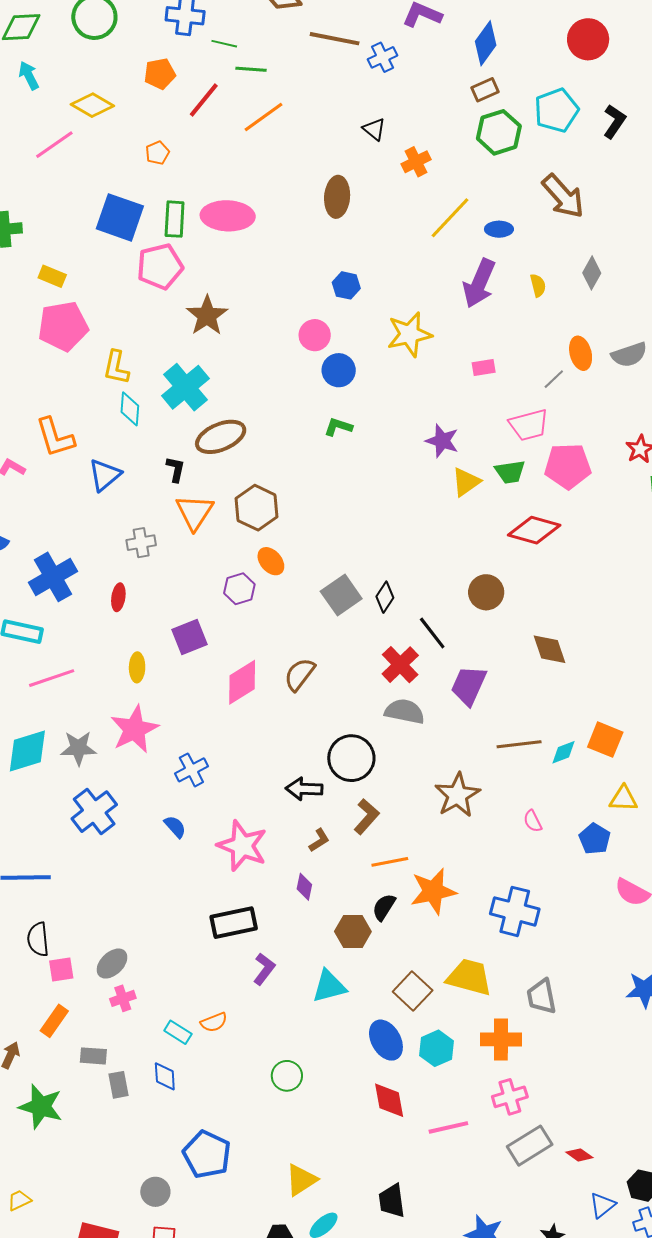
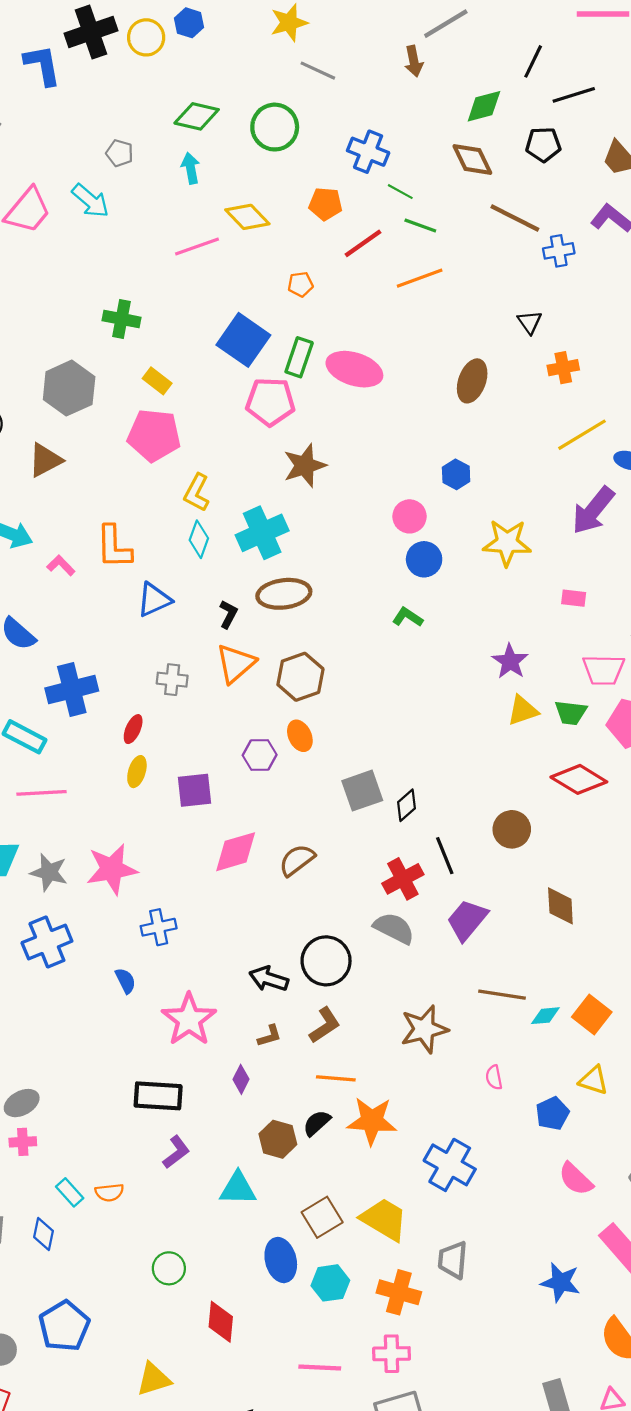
yellow ellipse: (137, 667) -> (137, 772), moved
red diamond: (389, 1100) -> (221, 1322), moved

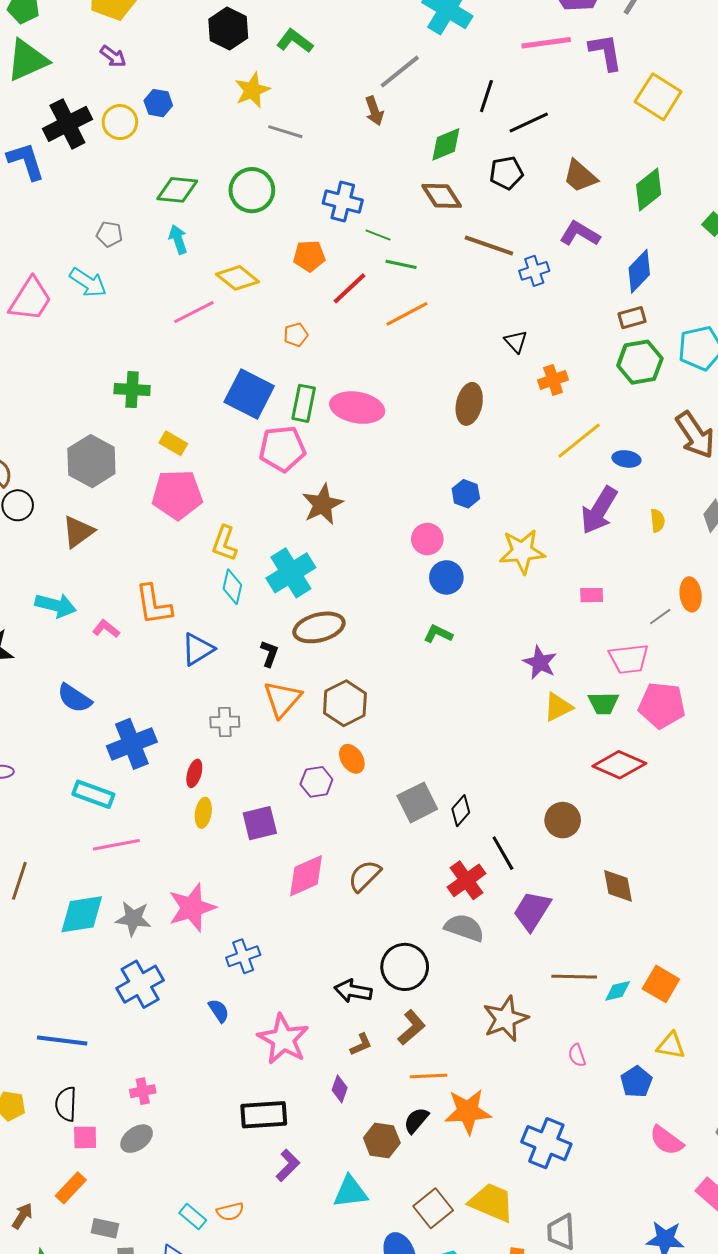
pink cross: (23, 1142) -> (143, 1091), moved

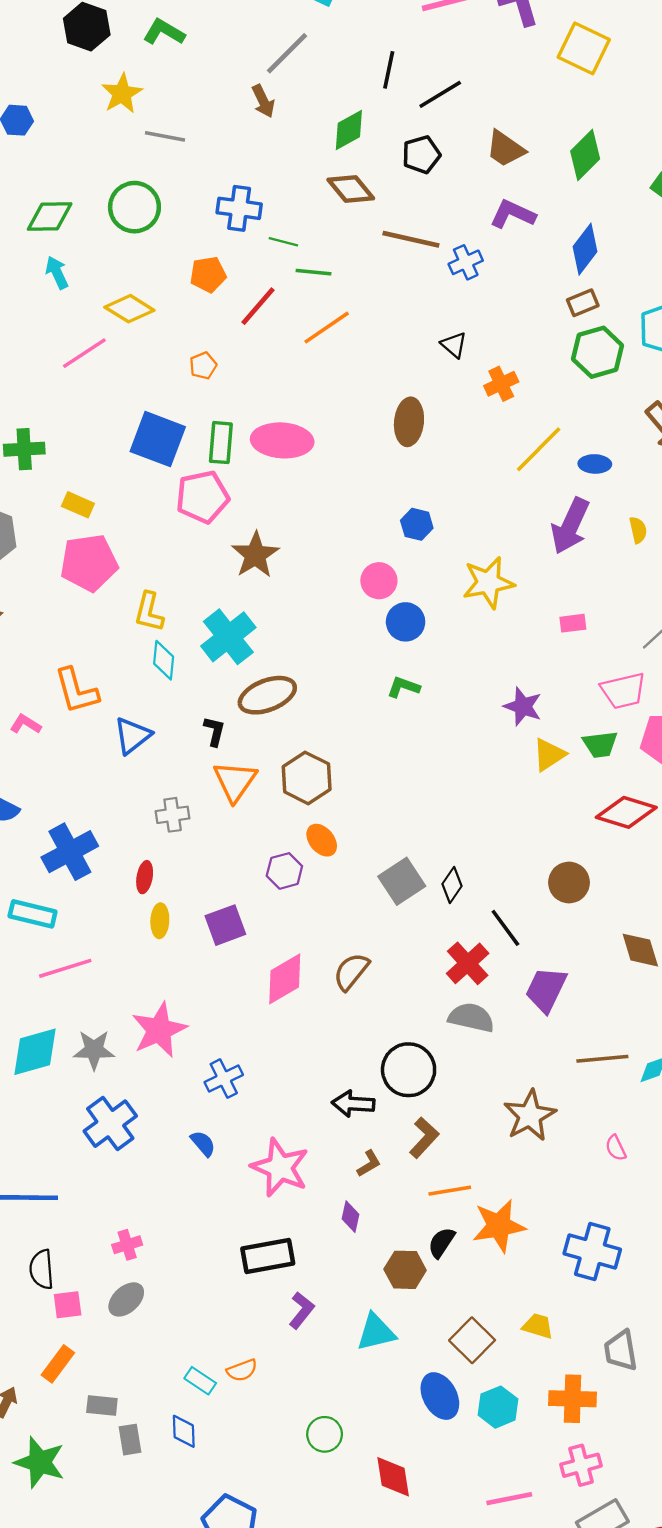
yellow trapezoid: (492, 1202) -> (538, 1326), size x0.6

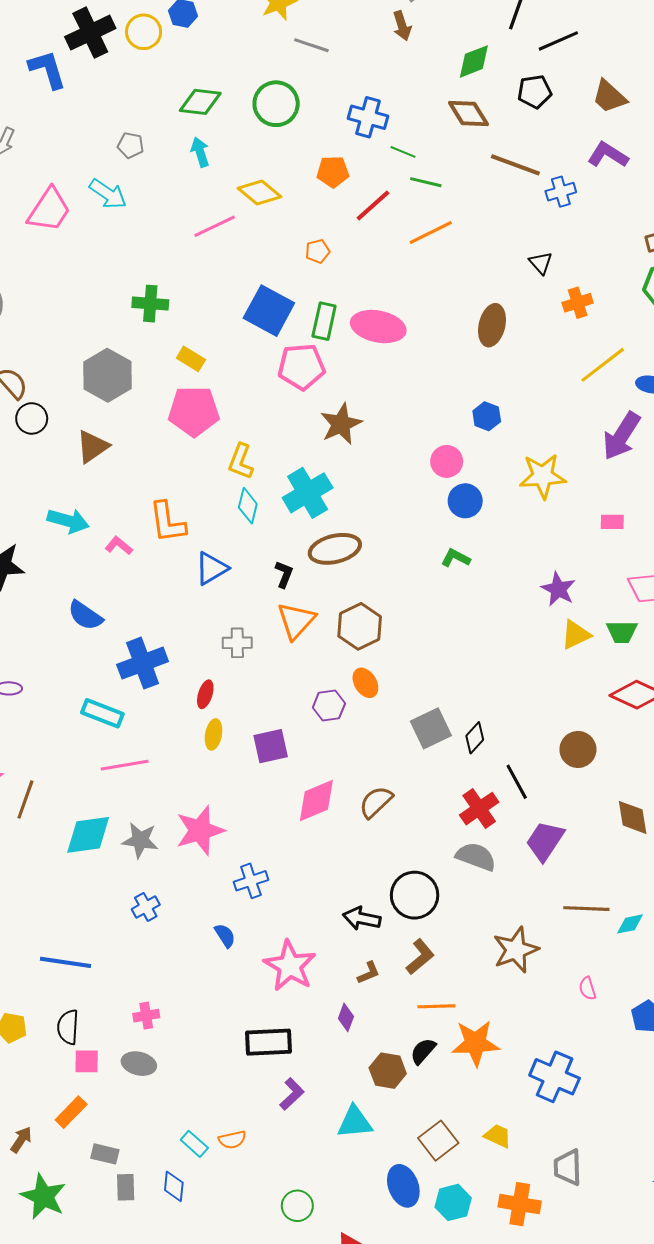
blue cross: (110, 1124) -> (146, 907), size x0.6
gray ellipse: (126, 1299) -> (139, 1064), turned 48

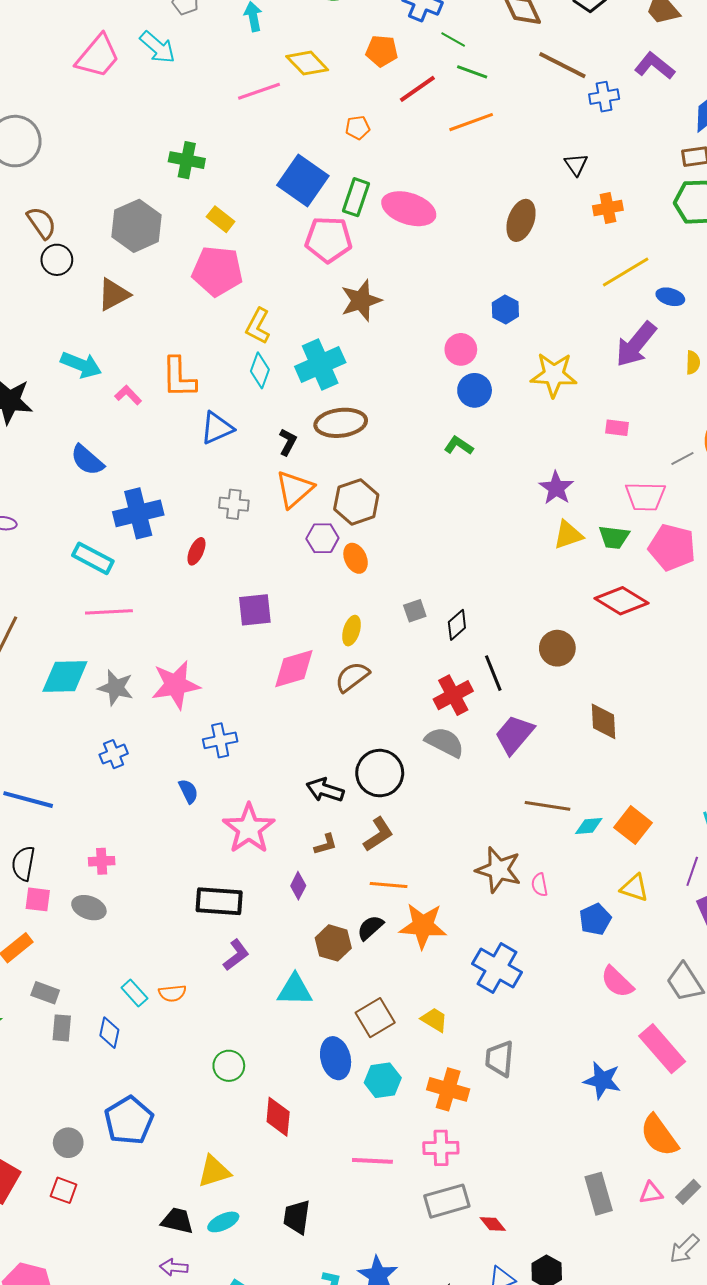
purple hexagon: (329, 705) -> (322, 538), moved
gray square: (431, 728) -> (415, 611), size x0.6
yellow ellipse: (214, 734) -> (352, 631), moved
brown star: (516, 950) -> (498, 870), moved, turned 30

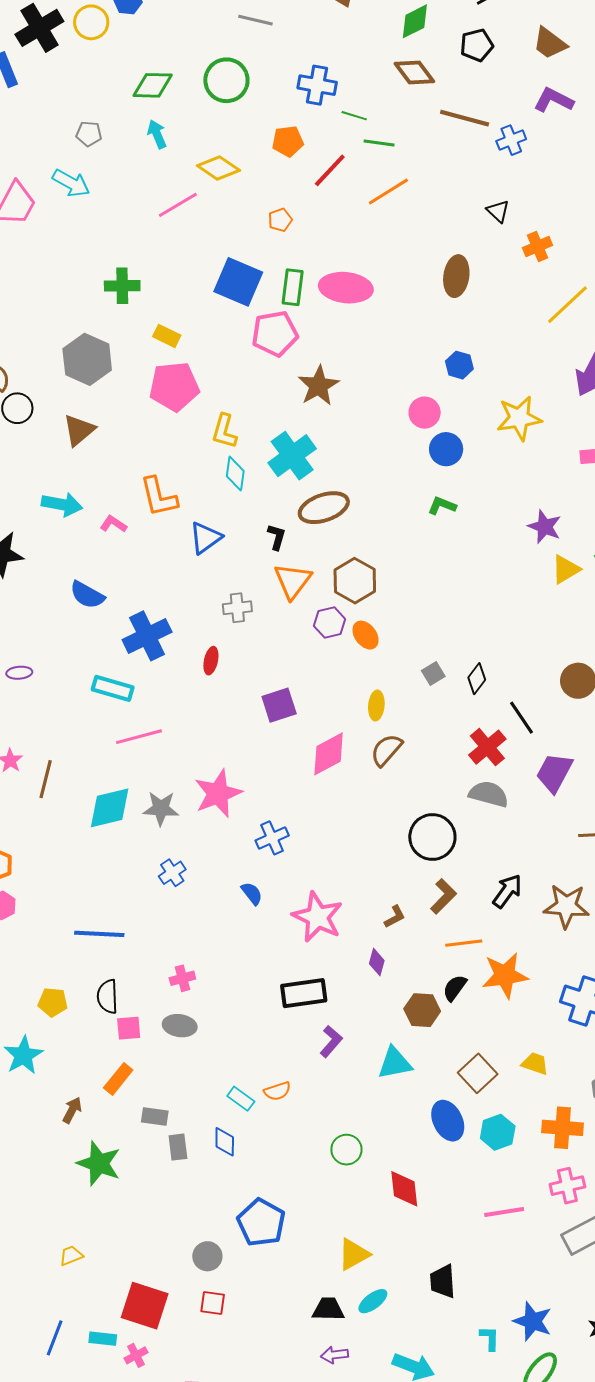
black arrow: (325, 790) -> (507, 891), moved, turned 120

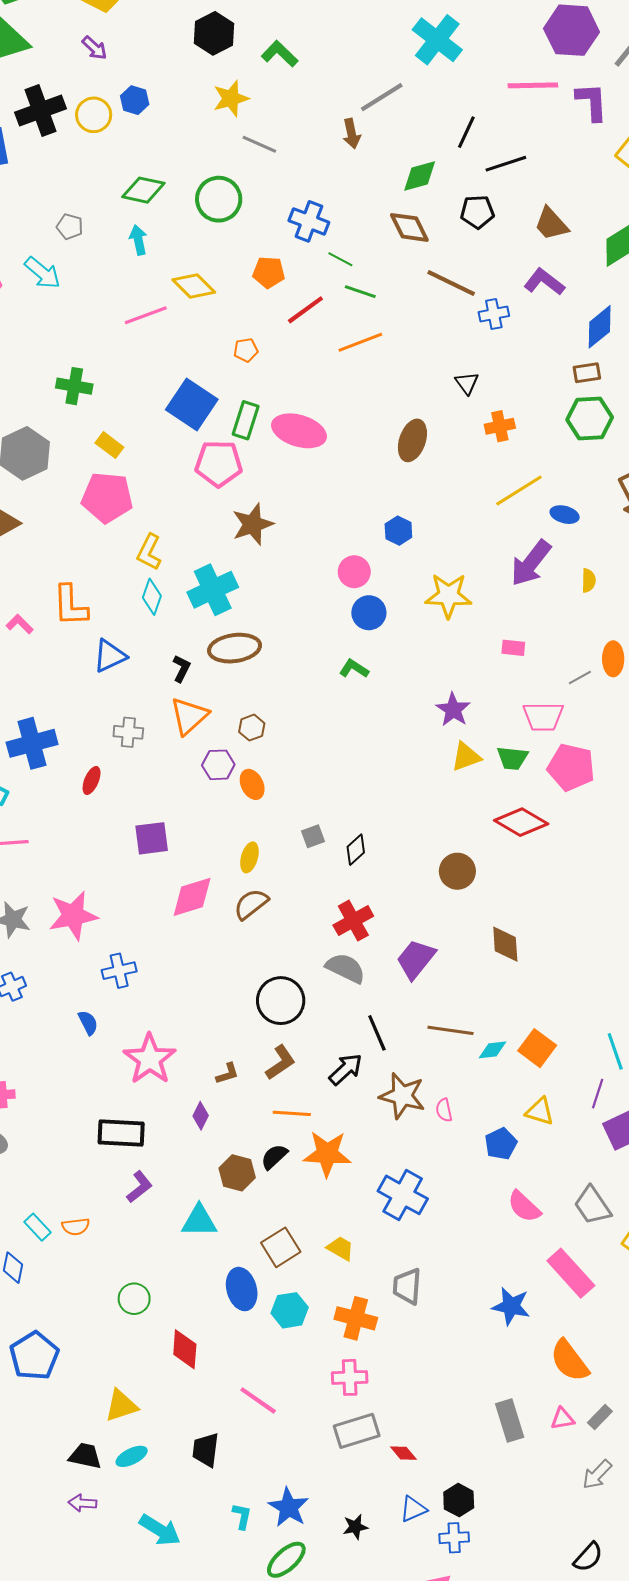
brown hexagon: (355, 581) -> (252, 728), size x0.6
black line: (522, 718) -> (377, 1033), moved
pink line: (504, 1212) -> (258, 1400), moved, turned 33

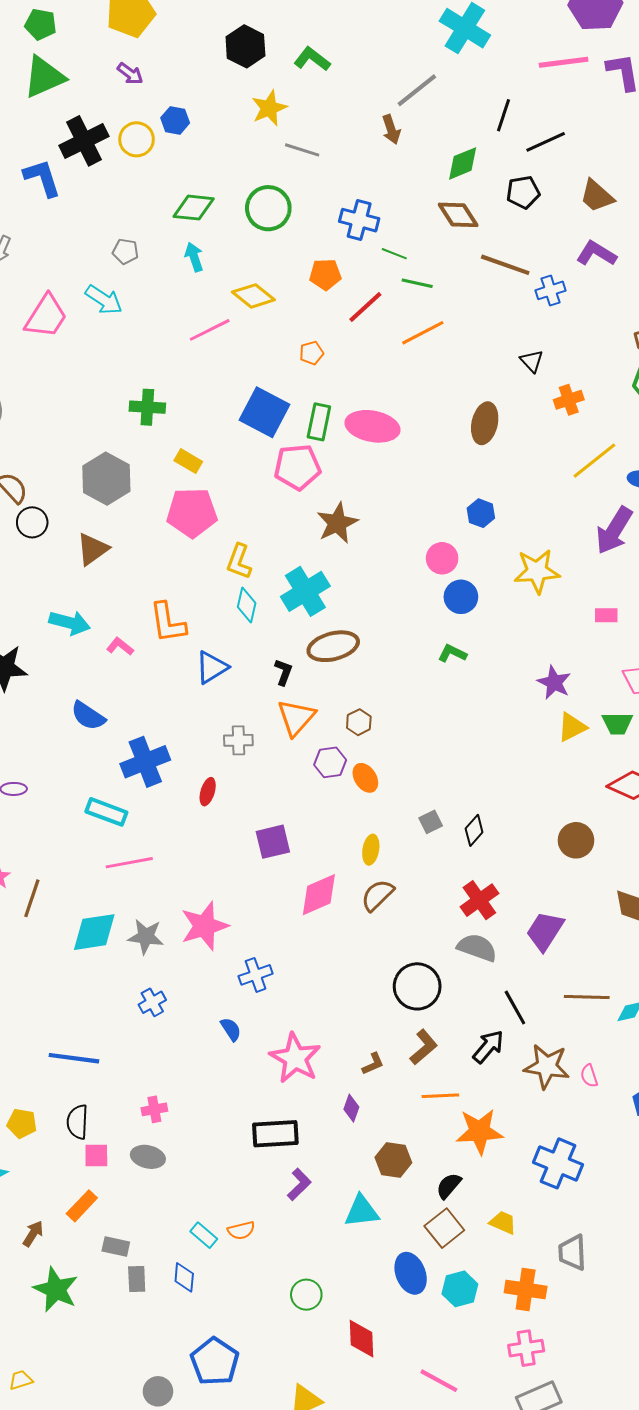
black semicircle: (274, 1157) -> (449, 1186), moved

